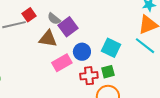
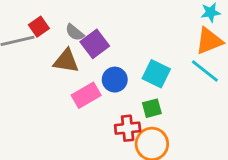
red cross: (89, 76) -> (128, 128), moved

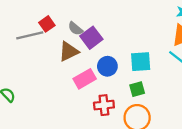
brown triangle: (66, 61) -> (69, 51), turned -35
cyan square: (156, 74) -> (141, 62), turned -30
red cross: (128, 128) -> (104, 105), moved

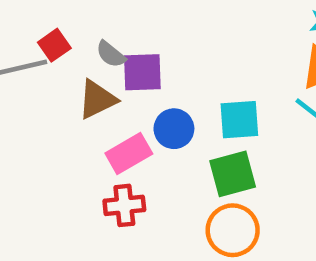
purple square: (91, 38) -> (142, 72), turned 35
green square: (137, 89) -> (233, 174), size x1.5
red cross: (104, 105) -> (124, 205), moved

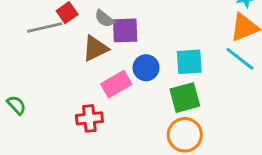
red cross: (124, 205) -> (89, 118), moved

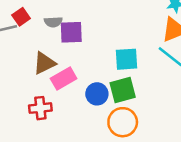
gray semicircle: (104, 19) -> (53, 22), turned -42
brown triangle: (95, 48) -> (44, 63), moved
blue circle: (146, 68) -> (97, 94), moved

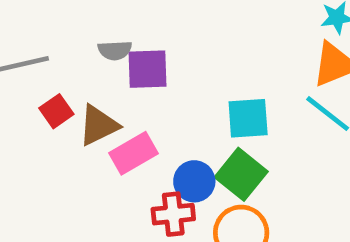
red square: (21, 17) -> (56, 111), moved
green square: (123, 90) -> (241, 174), turned -36
red cross: (40, 108) -> (173, 214), moved

